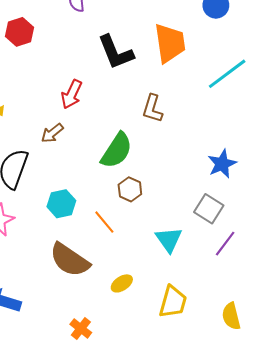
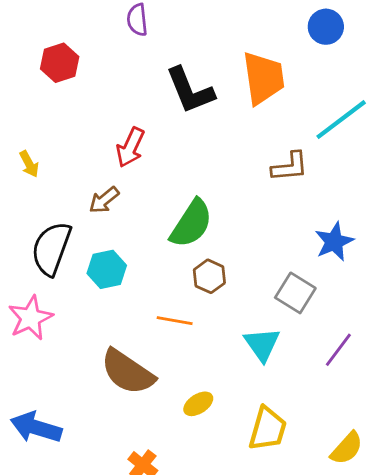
brown L-shape: (152, 109) -> (290, 167), moved, turned -112
cyan hexagon: (61, 204) -> (107, 269), moved
gray square: (209, 209) -> (295, 293), moved
orange line: (104, 222) -> (175, 321), turned -40
yellow semicircle: (231, 316) -> (347, 448), turned -124

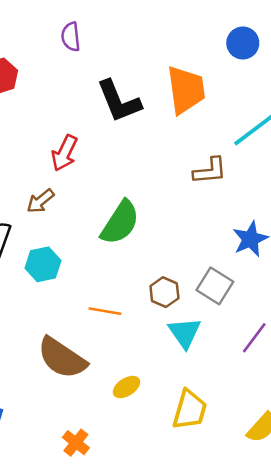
brown hexagon: (209, 276) -> (164, 292), moved

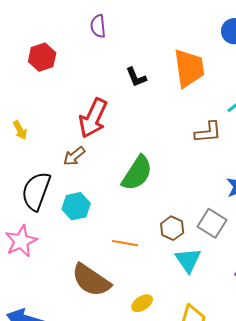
black L-shape: (119, 101) -> (136, 77), size x0.6
red arrow: (64, 153) -> (93, 118), size x1.4

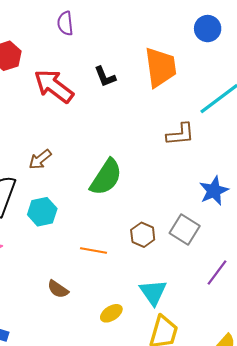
red arrow: (93, 118) -> (54, 86), moved, turned 102
cyan triangle: (188, 260) -> (153, 292), moved
brown semicircle: (91, 280) -> (58, 289), size x0.5

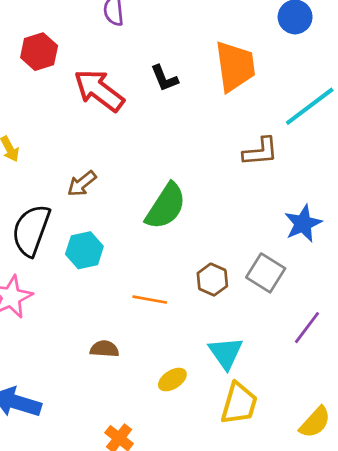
brown semicircle: (58, 289) -> (104, 349), turned 150

